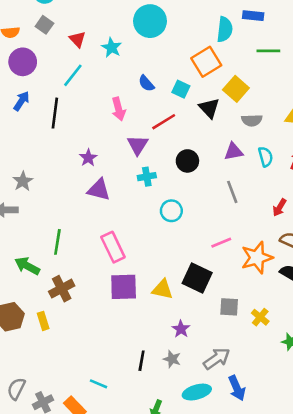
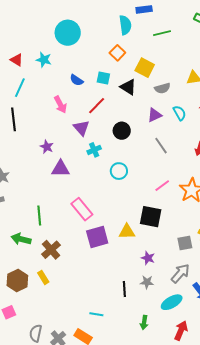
orange square: (206, 62) -> (117, 53), size x0.7
gray square: (229, 307) -> (185, 243), moved

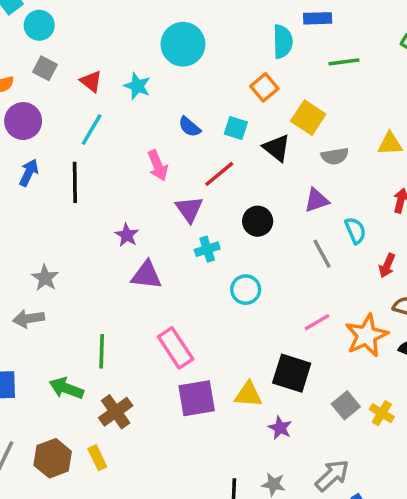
cyan semicircle: (179, 113) -> (355, 230), moved
gray square: (185, 243) -> (346, 405), moved, turned -35
purple star: (148, 258) -> (280, 428), moved

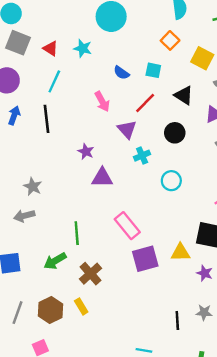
gray square: (45, 68) -> (18, 43), size x1.5
black triangle: (277, 148) -> (184, 95), moved
green arrow: (66, 388) -> (55, 261), turned -45

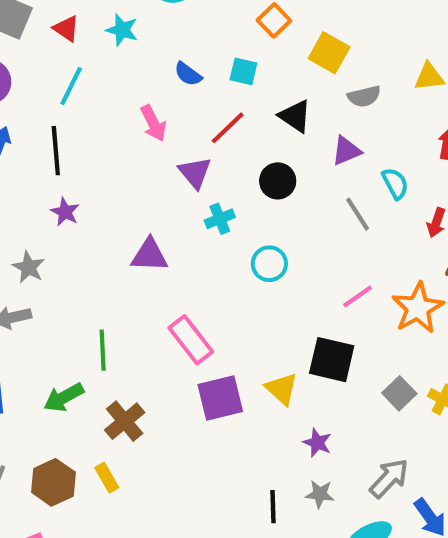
purple star: (86, 152) -> (65, 212), moved
yellow triangle: (180, 252) -> (282, 389), turned 42
purple star: (205, 273) -> (317, 443), moved

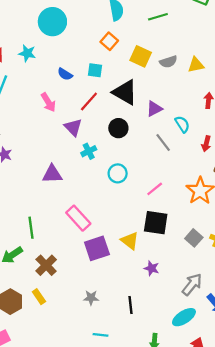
gray semicircle: (364, 96) -> (168, 62), moved
black triangle: (295, 116) -> (125, 92), size x1.4
pink line: (357, 297) -> (155, 189), moved
gray star: (320, 494) -> (91, 298), moved

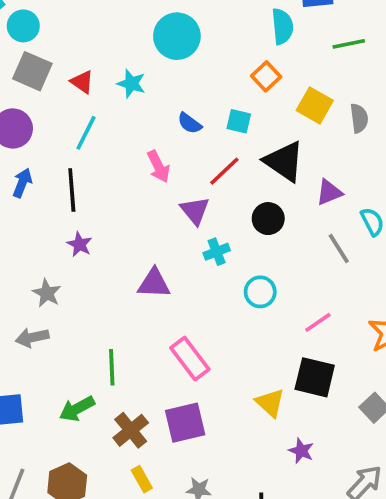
gray semicircle: (168, 62) -> (359, 118), turned -84
purple square: (97, 248) -> (185, 423), moved
yellow rectangle: (39, 297) -> (142, 479), moved

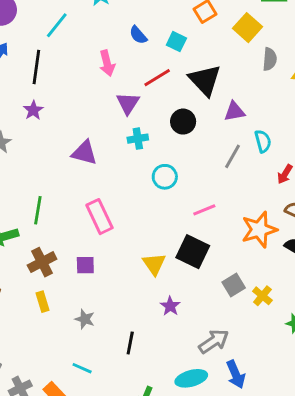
yellow square: (315, 105) -> (247, 28), moved
gray line: (339, 249) -> (233, 156), turned 50
purple square: (185, 423) -> (85, 265), size x0.6

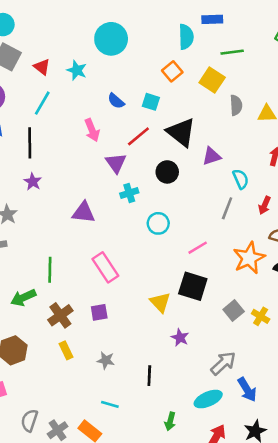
gray line: (233, 156) -> (227, 208), moved

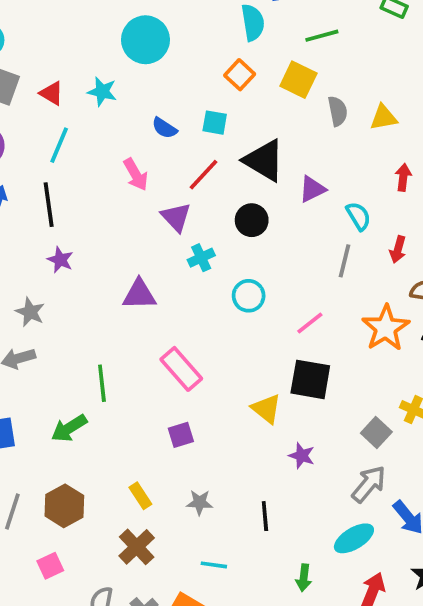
gray square: (234, 311) -> (376, 432), moved
brown cross: (60, 315) -> (137, 547), moved

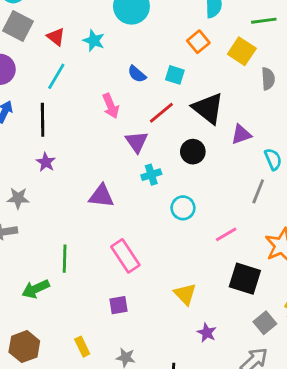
gray star: (30, 312) -> (18, 198), turned -30
black square: (310, 379) -> (245, 279), moved

